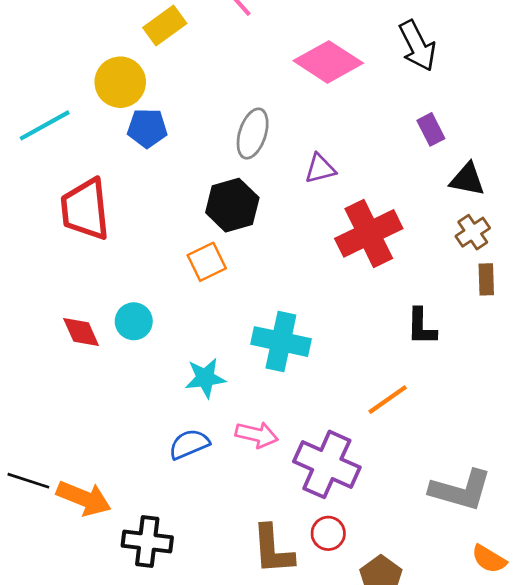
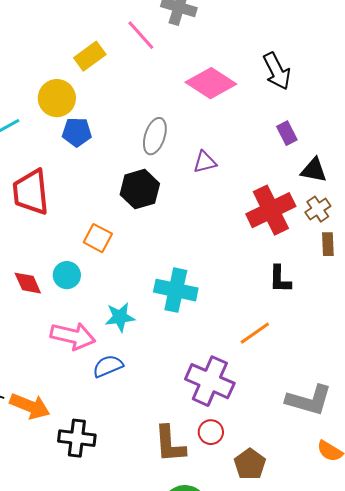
red cross: (369, 233) -> (271, 210), moved
orange square: (207, 262) -> (98, 238), moved, turned -36
pink arrow: (257, 435) -> (73, 336), moved, size x1.4

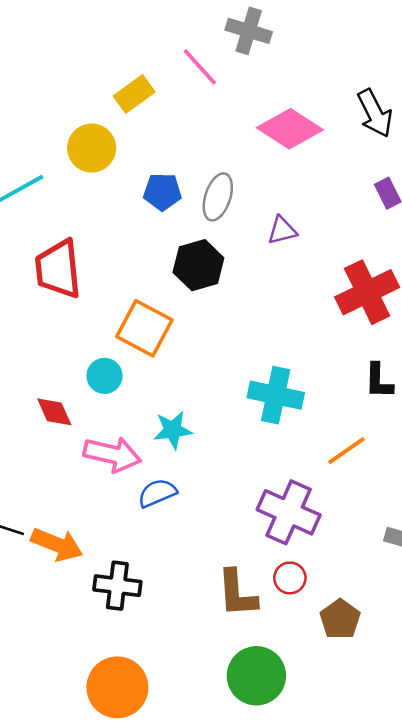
blue pentagon: (77, 132) -> (162, 192), moved
orange square: (98, 238) -> (144, 328), size x1.5
red diamond: (28, 283) -> (54, 412), moved
cyan cross: (176, 290) -> (276, 395), moved

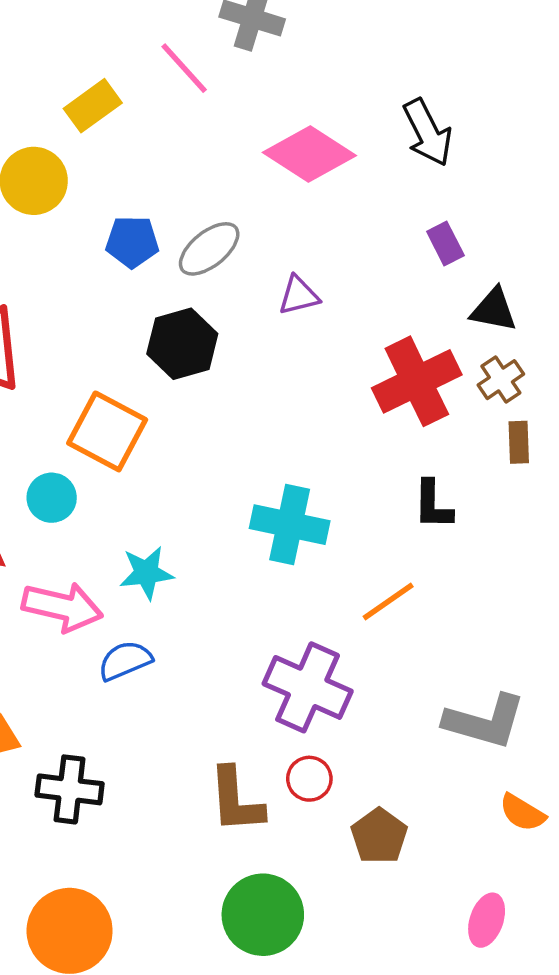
gray ellipse: (218, 197) -> (209, 249), turned 33

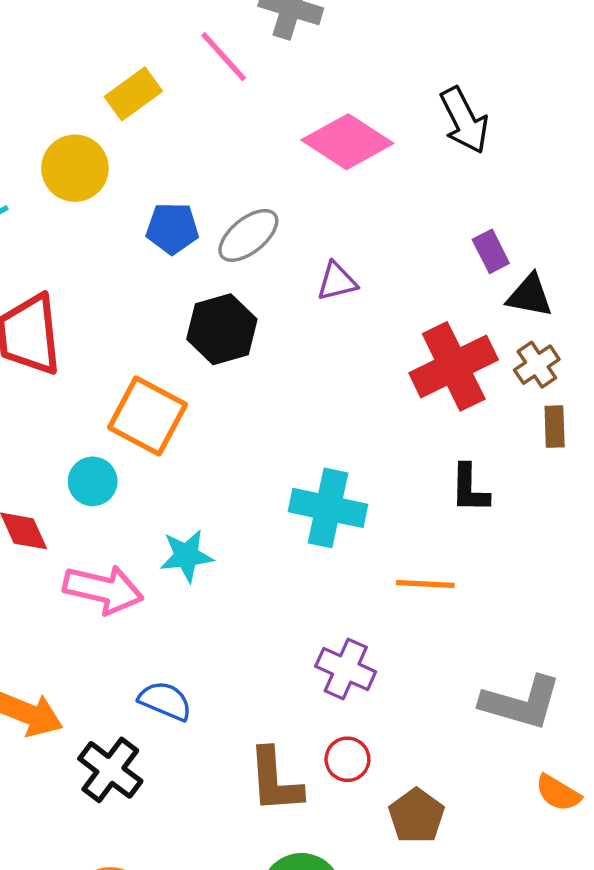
purple rectangle: (445, 244) -> (491, 251), moved
orange line: (388, 601) -> (425, 584), turned 38
blue semicircle: (125, 661) -> (165, 701), moved, turned 46
purple cross: (308, 687) -> (346, 669), size x0.7
black cross: (70, 789) -> (110, 770), turned 30

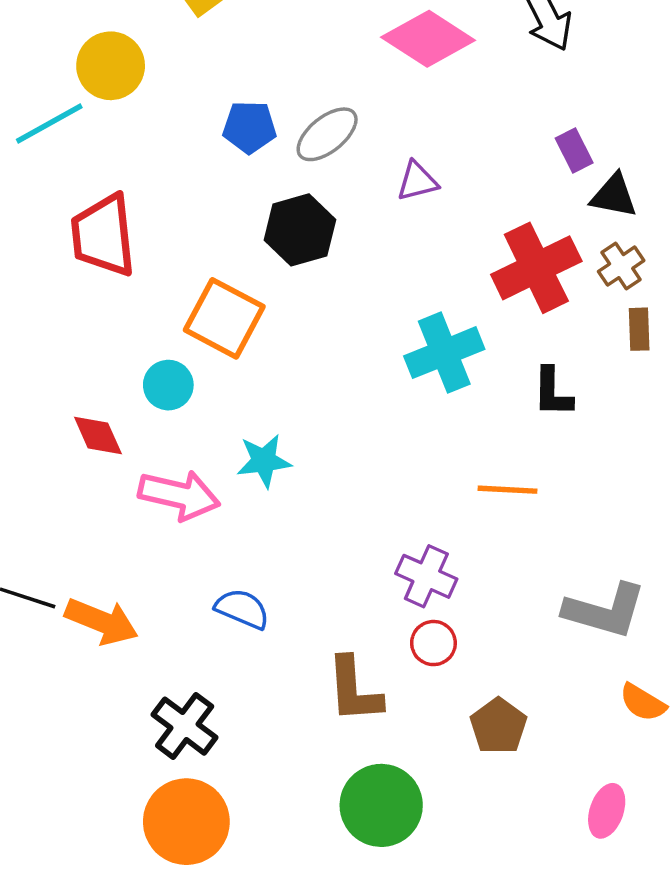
yellow circle: (75, 168) -> (111, 66), moved
cyan cross: (328, 508) -> (444, 353), moved, turned -34
red circle: (347, 759) -> (433, 643), moved
black cross: (110, 770) -> (185, 726), moved

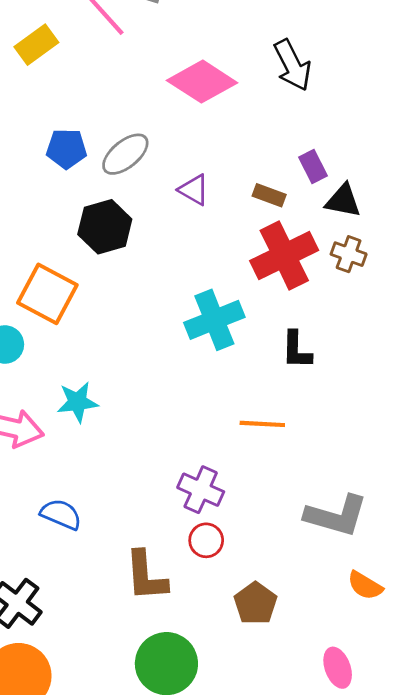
purple triangle: (417, 181) -> (194, 190), turned 44
brown cross: (621, 266) -> (349, 254), turned -36
brown rectangle: (639, 329) -> (269, 195), moved, turned -68
pink ellipse: (607, 811) -> (338, 668), turned -39

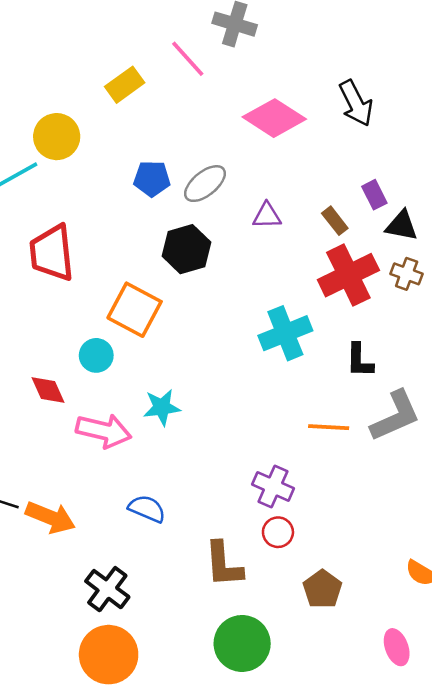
purple triangle: (194, 190) -> (267, 216), turned -32
brown rectangle: (269, 195) -> (335, 221), turned 32
gray L-shape: (336, 516) -> (395, 416), moved, turned -40

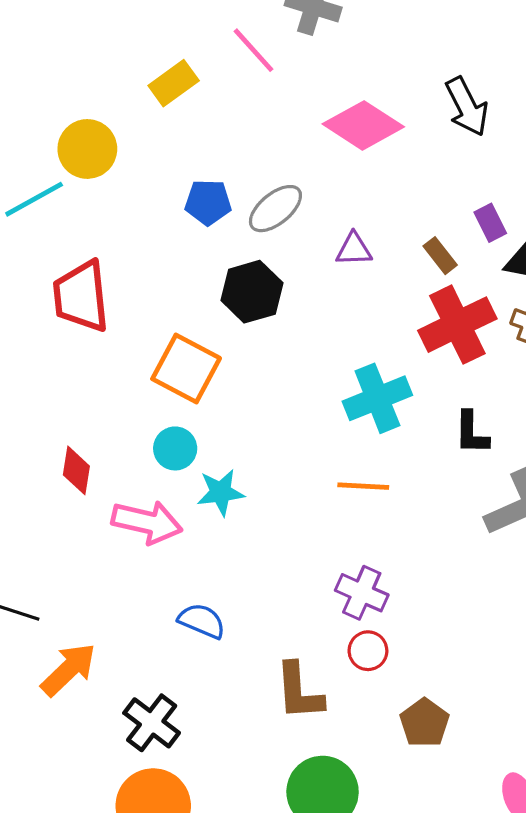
cyan circle: (96, 355) -> (175, 448), moved
red diamond: (48, 390) -> (76, 470), turned 33
orange line: (329, 427) -> (363, 486), moved
orange arrow: (50, 517) -> (69, 670), moved, turned -66

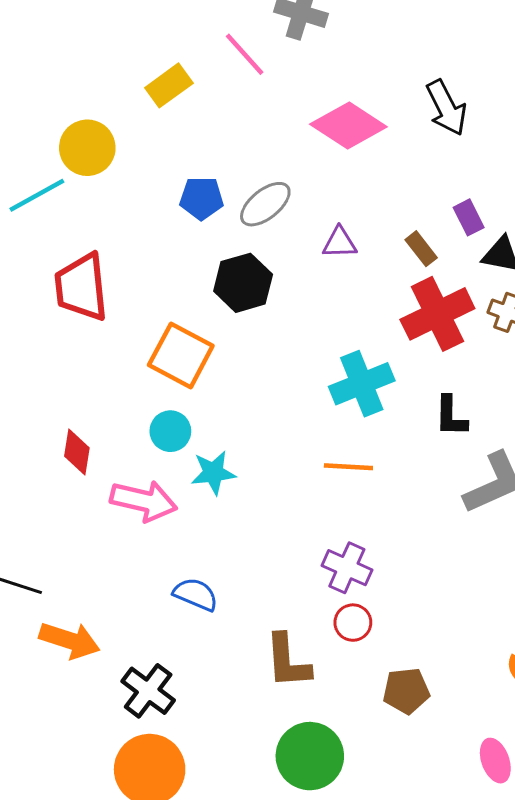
orange arrow: (69, 670) -> (69, 640), turned 62
brown pentagon: (424, 723) -> (406, 691), turned 30

